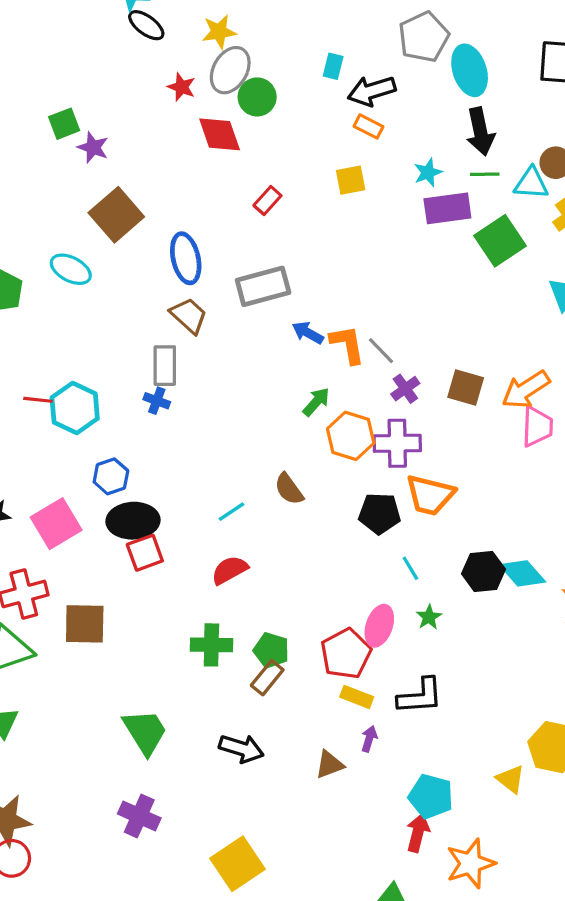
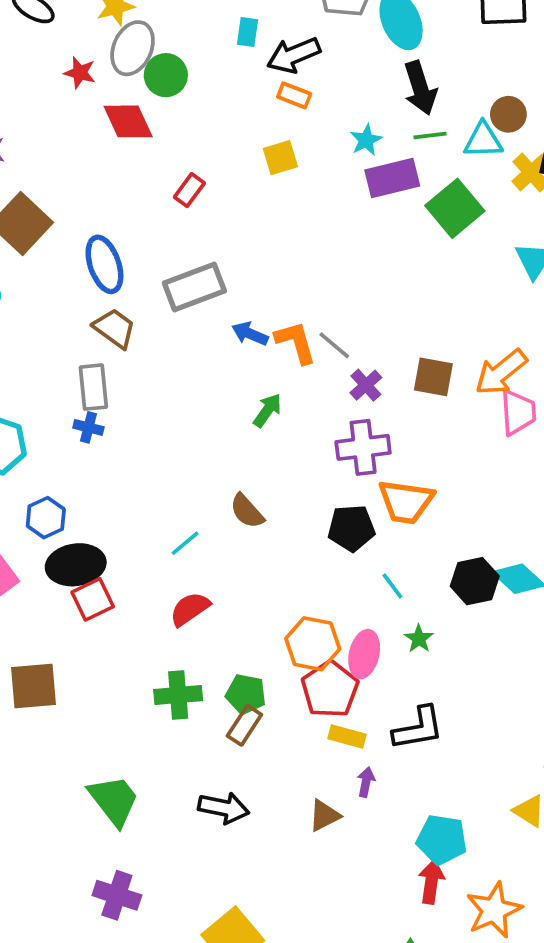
orange hexagon: (351, 436) -> (313, 644), moved

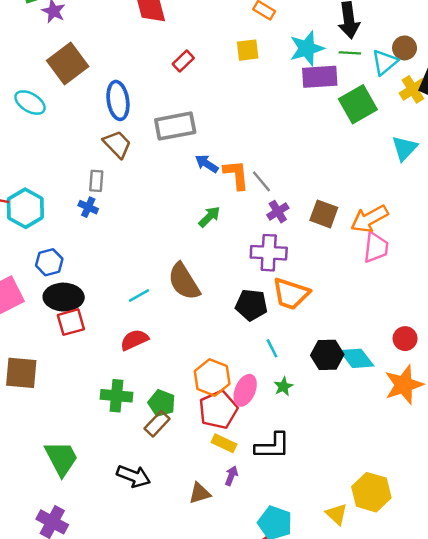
cyan star: (366, 140) -> (307, 48), size x1.6
cyan triangle: (483, 140) -> (385, 62), turned -48
gray rectangle: (93, 387) -> (96, 181), size x0.7
brown semicircle: (247, 511) -> (184, 281), size x1.5

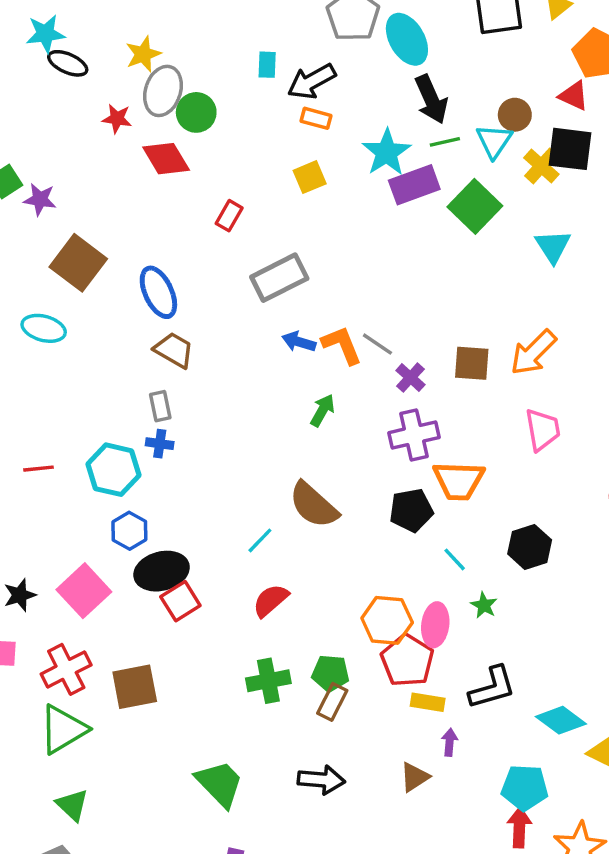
gray rectangle: (175, 126) -> (279, 278), moved
cyan hexagon: (25, 208) -> (113, 470), moved
pink trapezoid: (376, 247) -> (543, 430), moved
cyan diamond: (357, 358) -> (561, 720), moved

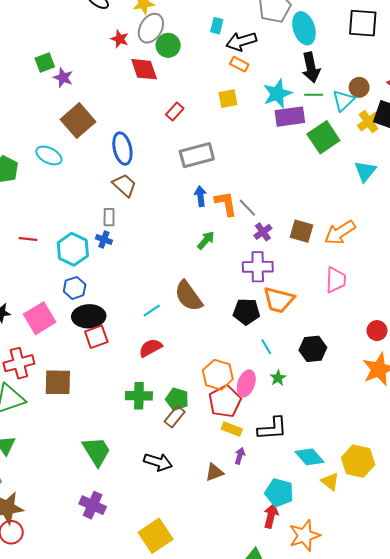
blue arrow: (299, 342) -> (200, 196), turned 54

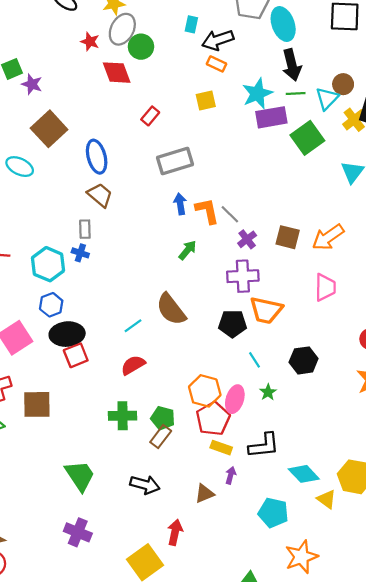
red arrow: (271, 516) -> (175, 532), moved

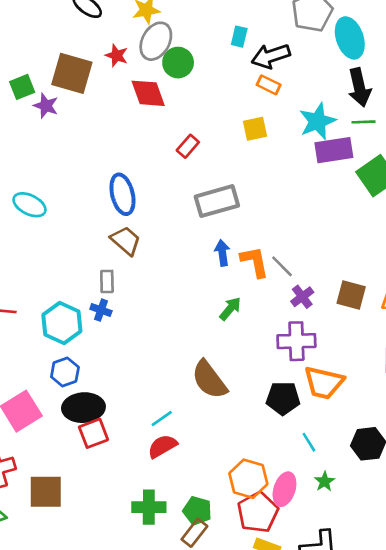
brown square: (49, 129) -> (72, 73), moved, turned -32
cyan line: (133, 326) -> (162, 418), moved

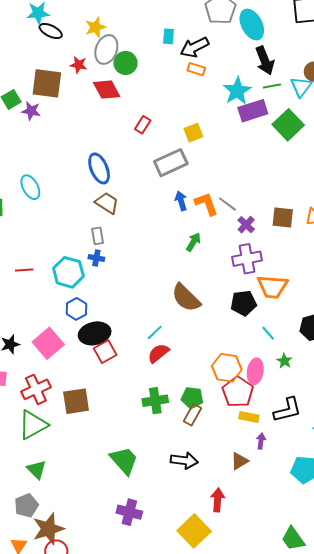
yellow square: (255, 129) -> (193, 133), moved
cyan ellipse: (29, 205) -> (30, 187), turned 45

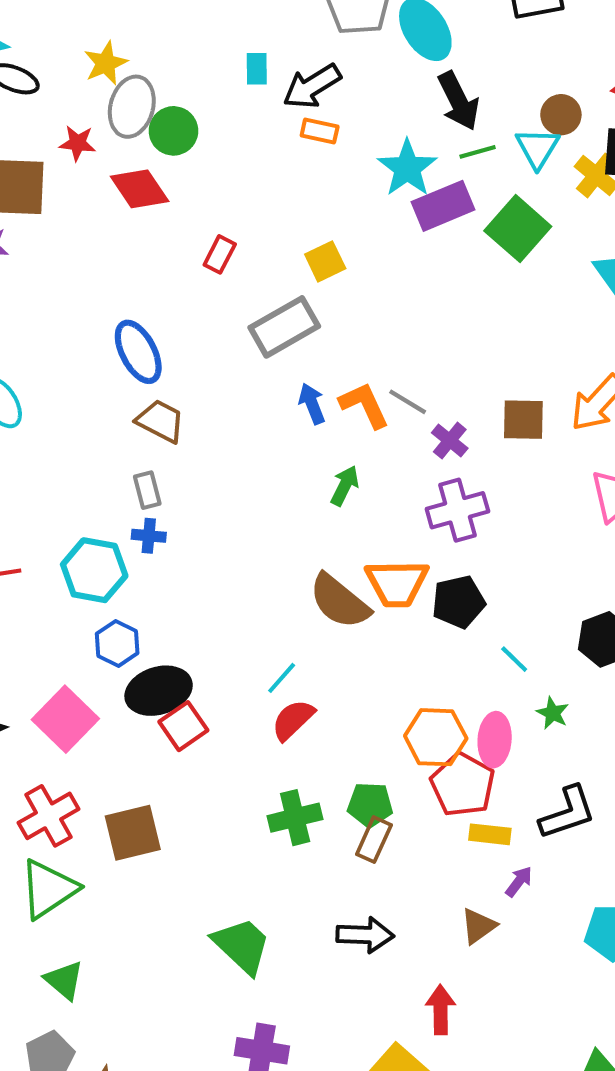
orange trapezoid: (272, 287) -> (397, 583), moved
purple arrow: (261, 441) -> (519, 882), turned 35

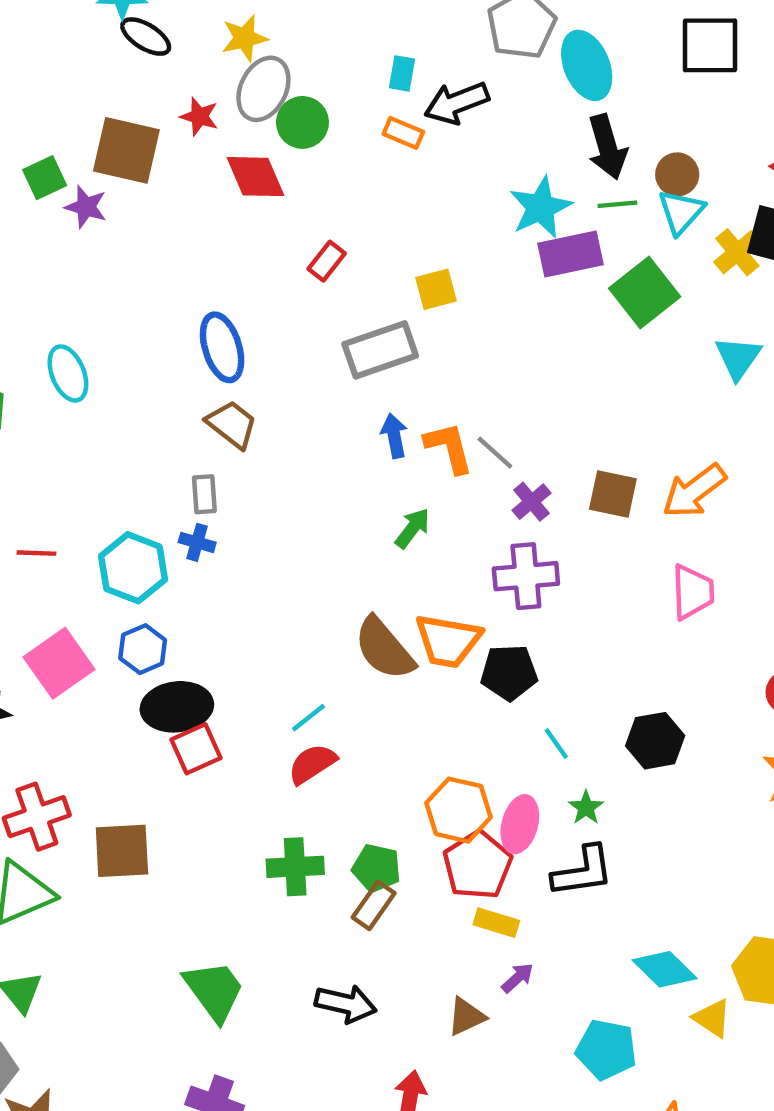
brown circle: (561, 115) -> (677, 174), moved
orange rectangle: (320, 131) -> (403, 133), moved
pink square: (65, 719) -> (59, 663), moved
black L-shape: (568, 813) -> (583, 871), moved

